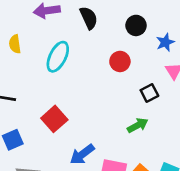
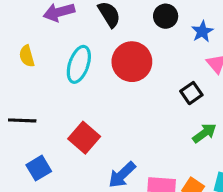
red circle: (120, 61) -> (132, 62), moved, size x1.6
green arrow: (138, 125) -> (204, 133), moved

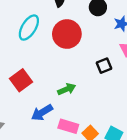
green arrow: (204, 133) -> (67, 89), moved

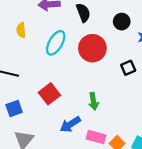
black square: (104, 66) -> (128, 68), moved
green arrow: (67, 89) -> (94, 101), turned 105

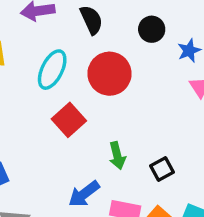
black square: (128, 68) -> (162, 169), moved
red square: (49, 94) -> (69, 120), moved

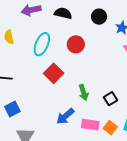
black semicircle: (91, 20) -> (63, 13), turned -48
red circle: (109, 74) -> (76, 44), size x0.7

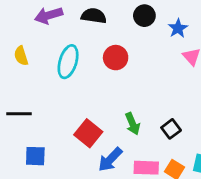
red square: (54, 73) -> (88, 133), moved
blue square: (12, 109) -> (35, 156), turned 35

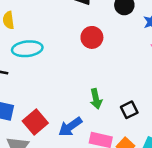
cyan ellipse: (68, 62) -> (27, 49), moved, turned 56
red square: (88, 133) -> (35, 122), moved

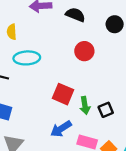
black square: (129, 110) -> (106, 110), moved
red square: (35, 122) -> (63, 94), moved, turned -30

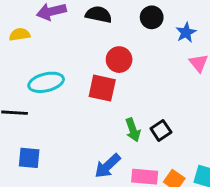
yellow semicircle: (12, 32) -> (20, 34), moved, turned 96
red square: (63, 94) -> (102, 88), moved

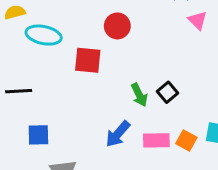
cyan ellipse: (46, 82) -> (44, 35), moved, turned 32
red square: (102, 88) -> (88, 60), moved

